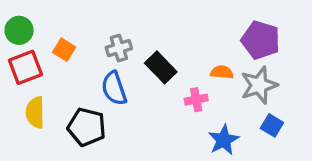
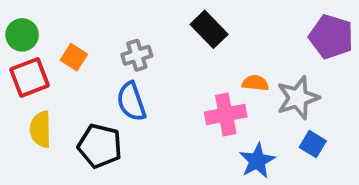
purple pentagon: (261, 40) -> (331, 37), moved
black rectangle: (161, 67) -> (209, 29), moved
pink cross: (196, 100) -> (226, 114), size x1.5

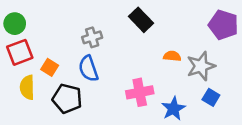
orange square: (74, 57) -> (50, 67), moved
pink cross: (226, 114) -> (140, 92), moved

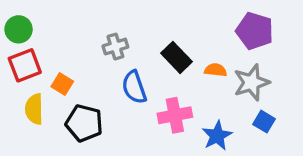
black rectangle: (141, 20) -> (176, 57), moved
purple pentagon: (223, 25) -> (255, 31), moved
blue semicircle: (88, 69) -> (134, 87), moved

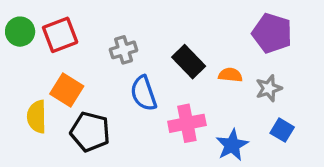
red square: (25, 65) -> (60, 35), moved
gray star: (251, 82) -> (269, 88), size x0.7
orange square: (62, 84) -> (67, 90), size x1.4

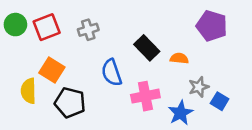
gray cross: (124, 50) -> (88, 30), moved
gray star: (269, 88) -> (199, 87), moved

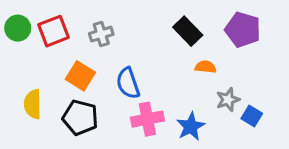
black rectangle: (147, 48) -> (188, 31), moved
orange square: (52, 70) -> (80, 76), moved
pink cross: (145, 96) -> (147, 119), moved
blue star: (181, 113) -> (191, 126), moved

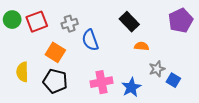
purple pentagon: (243, 30) -> (181, 21), moved, turned 30
blue semicircle: (128, 83) -> (90, 40), moved

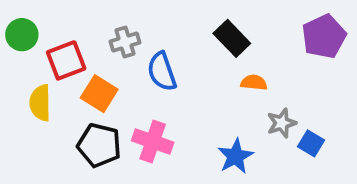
red square: (37, 22) -> (66, 60), moved
yellow semicircle: (22, 72) -> (40, 103), moved
pink cross: (102, 82) -> (153, 141), moved, turned 30

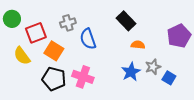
purple pentagon: (324, 36) -> (179, 36), moved
yellow semicircle: (40, 103) -> (22, 56), turned -36
blue star: (236, 156) -> (131, 72), moved

